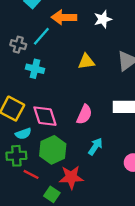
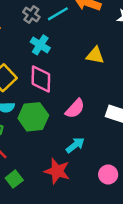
pink diamond: (45, 116) -> (41, 79), moved
green hexagon: (53, 150) -> (33, 117), moved
red star: (71, 177) -> (57, 171), moved

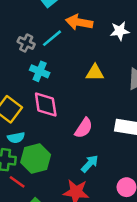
green hexagon: (33, 117) -> (36, 159), moved

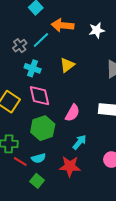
gray cross: (26, 43) -> (20, 46), turned 32
yellow triangle: (95, 73) -> (67, 65), moved, turned -35
cyan semicircle: (16, 138) -> (39, 158), moved
green hexagon: (36, 159) -> (43, 128), moved

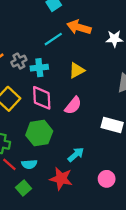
gray cross: (20, 46) -> (19, 61), moved
cyan cross: (33, 68) -> (39, 68), turned -35
pink semicircle: (72, 113) -> (73, 105), moved

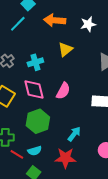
cyan line: (53, 39) -> (18, 24), moved
cyan cross: (39, 68) -> (35, 62), moved
yellow triangle: (77, 70) -> (65, 49), moved

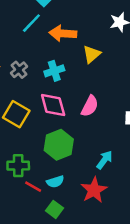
orange arrow: (55, 20) -> (63, 33), moved
red star: (65, 158) -> (94, 190), turned -30

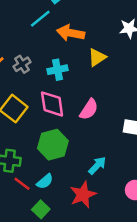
cyan semicircle: (55, 182) -> (45, 181), turned -30

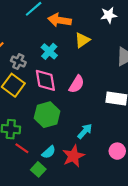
gray cross: (22, 64) -> (18, 62), moved, turned -32
cyan cross: (57, 70) -> (49, 51), turned -35
cyan semicircle: (45, 181) -> (49, 152), moved

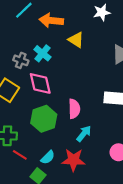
yellow triangle: (82, 40) -> (76, 40), turned -49
gray cross: (18, 62) -> (21, 60), moved
pink semicircle: (77, 84) -> (74, 109), moved, turned -30
red star: (73, 156) -> (73, 160), turned 30

